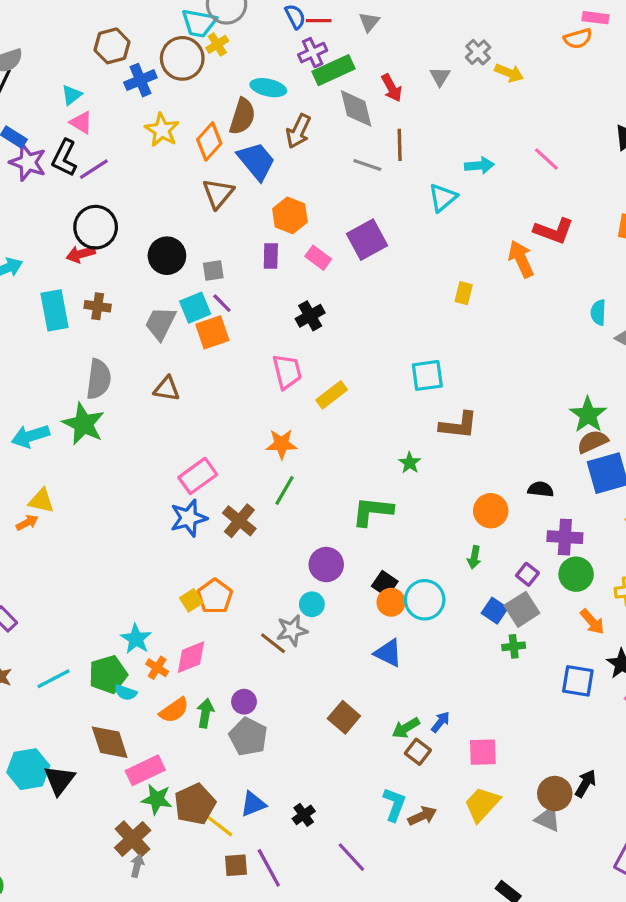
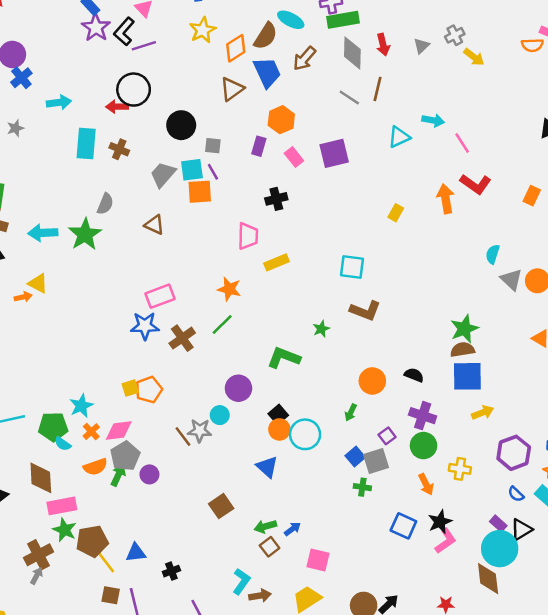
pink line: (546, 159) -> (462, 143), moved
gray semicircle: (99, 379) -> (105, 204), size x0.7
gray pentagon: (248, 737) -> (125, 456), moved

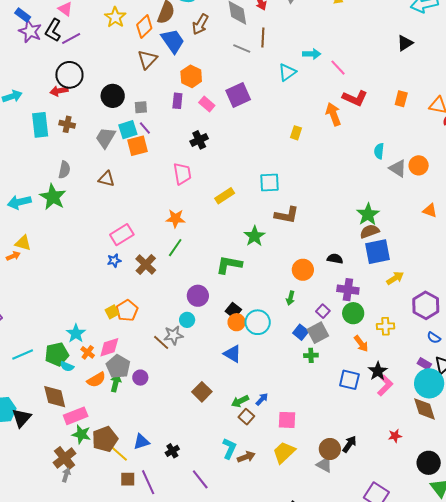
yellow rectangle: (277, 262) -> (225, 196), moved
blue star: (145, 326) -> (114, 260), size x0.6
green star: (321, 329) -> (254, 236), size x1.5

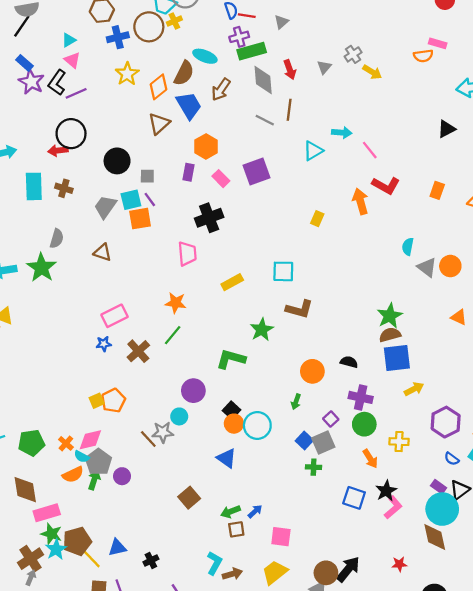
black cross: (199, 140) -> (209, 218), size x1.4
cyan star: (76, 333) -> (56, 549), moved
cyan semicircle: (67, 366) -> (82, 457), moved
brown square: (246, 417) -> (236, 529), turned 35
black arrow: (349, 444) -> (348, 569), size x1.4

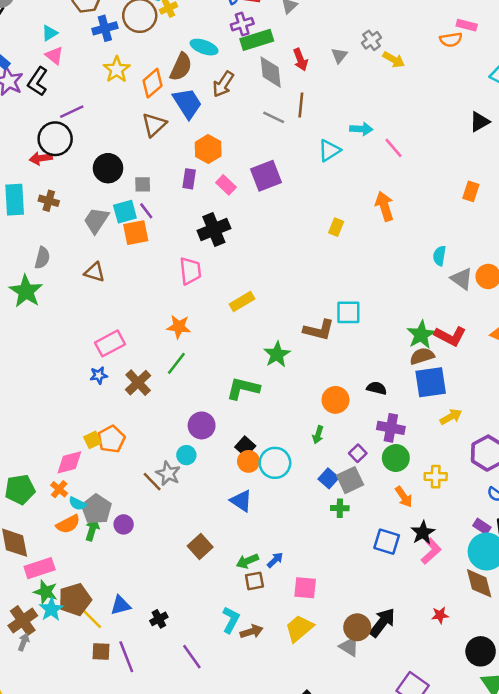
purple line: (76, 93) -> (72, 112), moved
red L-shape: (386, 185) -> (450, 336), moved
cyan square: (283, 271) -> (348, 312), moved
gray star: (163, 432) -> (168, 473), turned 30
pink diamond: (90, 440) -> (69, 462), moved

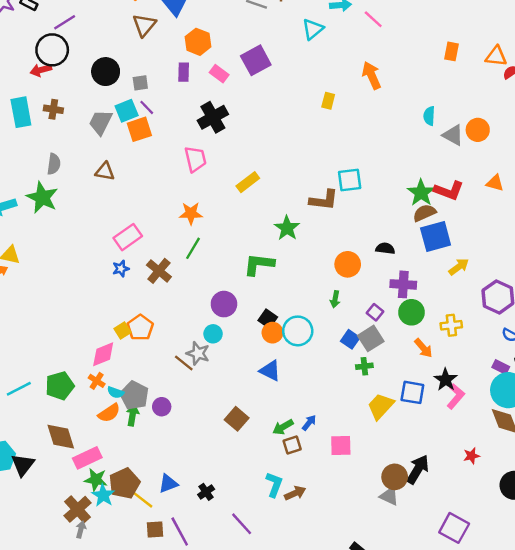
yellow trapezoid: (299, 628) -> (381, 406), moved

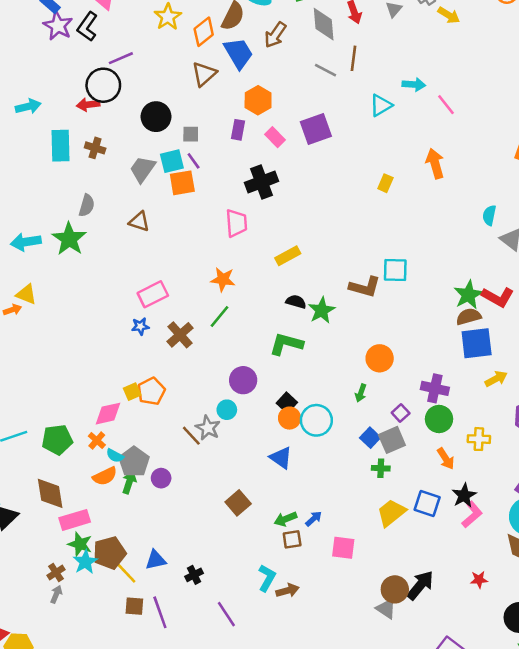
black semicircle: (385, 248) -> (296, 302), moved
brown cross: (77, 509) -> (56, 573), size x0.6

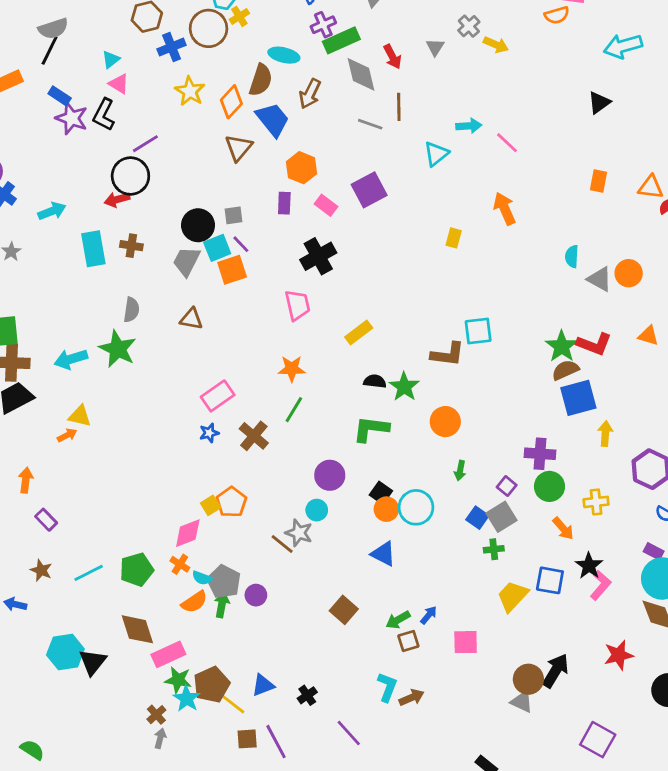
black circle: (156, 117) -> (198, 225), moved
orange circle: (380, 358) -> (445, 422), moved
yellow arrow: (496, 379) -> (605, 434), turned -50
red star: (479, 580) -> (619, 655), size x1.5

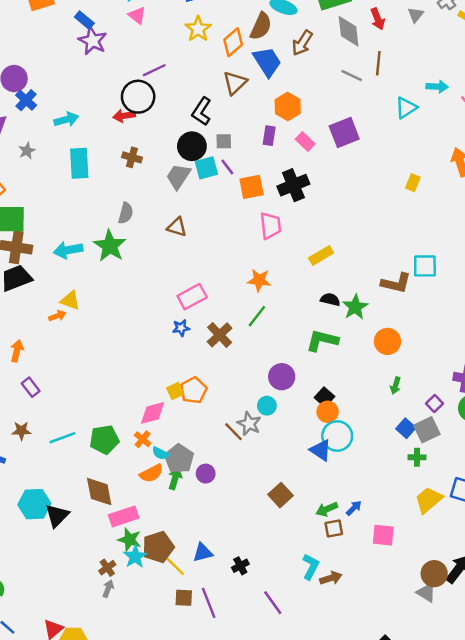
black L-shape: (104, 115) -> (202, 111), moved
cyan rectangle: (93, 249) -> (79, 163), moved
orange square: (232, 270) -> (252, 187), moved
cyan circle: (416, 507) -> (337, 436), moved
brown star: (41, 570) -> (21, 431), turned -30

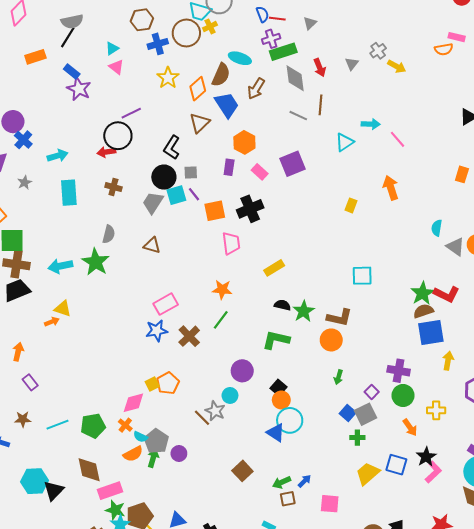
brown L-shape: (396, 283) -> (339, 318), moved
blue star: (181, 328) -> (157, 331), size x1.5

